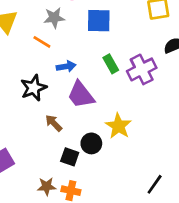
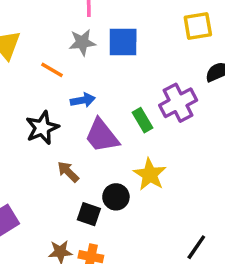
gray star: (54, 18) -> (82, 42), moved
green rectangle: (111, 64) -> (143, 120), moved

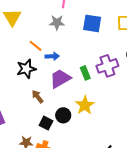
blue square: (123, 42) -> (92, 23), moved
orange line: (52, 70) -> (36, 46), moved
purple trapezoid: (102, 136) -> (60, 79), turned 90

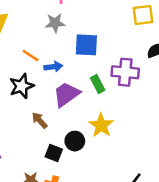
blue square: (92, 23) -> (86, 45), moved
purple cross: (107, 66) -> (125, 72), turned 30

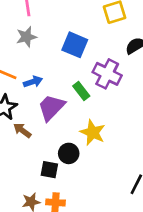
blue square: (86, 45) -> (75, 45), moved, turned 30
purple cross: (125, 72) -> (107, 74), turned 32
brown arrow: (40, 120) -> (22, 130), moved

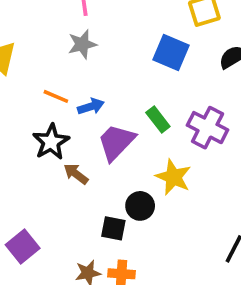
blue square: (75, 45) -> (171, 52), moved
purple cross: (107, 74) -> (208, 128), moved

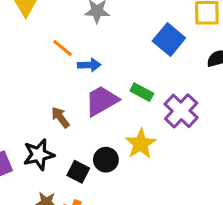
green rectangle: (158, 120) -> (142, 92), turned -40
black star: (51, 142) -> (39, 155), moved

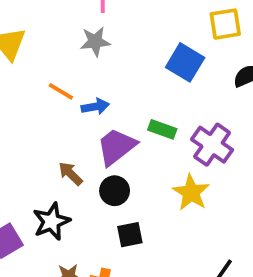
yellow star: (141, 144) -> (191, 192), moved
black circle: (106, 160) -> (115, 191), moved
black square: (78, 172) -> (130, 235), moved, turned -30

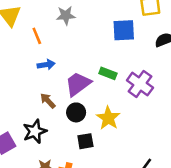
blue square: (185, 62) -> (124, 30), turned -35
orange line: (61, 91) -> (37, 36), moved, turned 35
blue arrow: (95, 107) -> (46, 65), moved
yellow star: (191, 192) -> (108, 118), moved

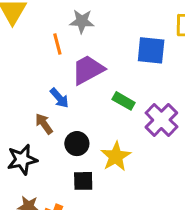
orange line: (37, 36) -> (57, 44), moved
blue arrow: (46, 65) -> (59, 98), moved, turned 49
purple trapezoid: (78, 84) -> (88, 70), moved

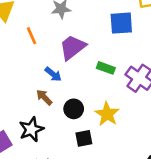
orange line: (57, 44) -> (31, 36), moved

